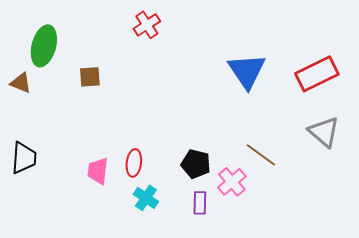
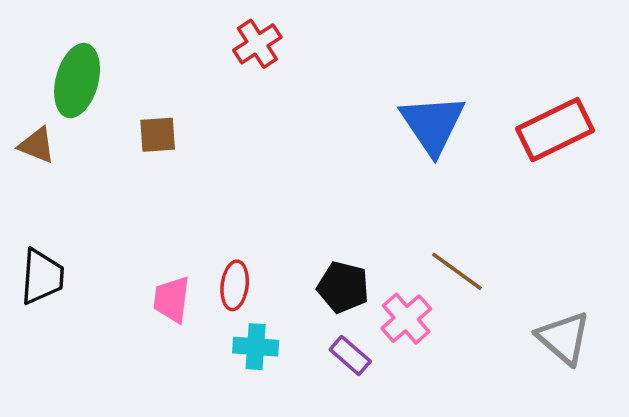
gray triangle: (324, 132) -> (564, 338), moved
cyan cross: (146, 198) -> (256, 347), turned -30
purple rectangle: (200, 203) -> (350, 355), turned -50

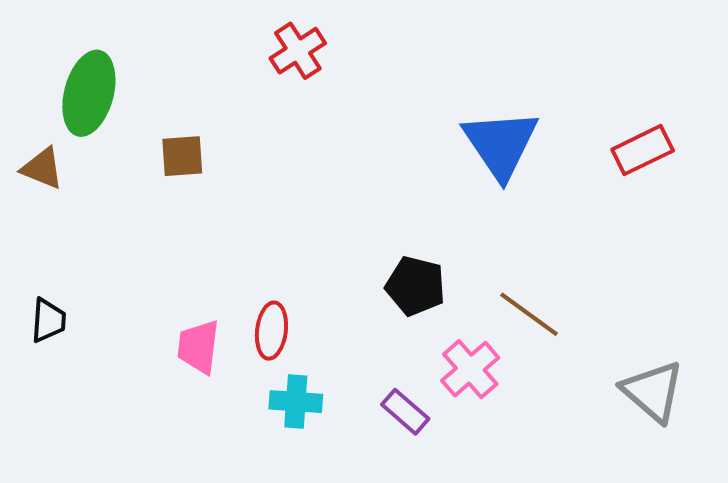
red rectangle: (555, 130) -> (643, 150), size x0.7
black trapezoid: (42, 277) -> (48, 320), size x0.7
black pentagon: (343, 287) -> (415, 286), moved

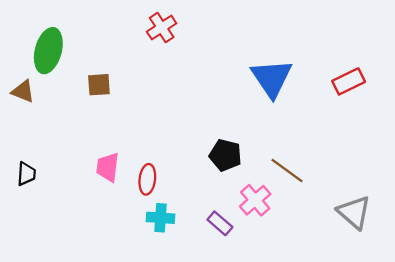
pink trapezoid: (198, 347) -> (108, 167), moved

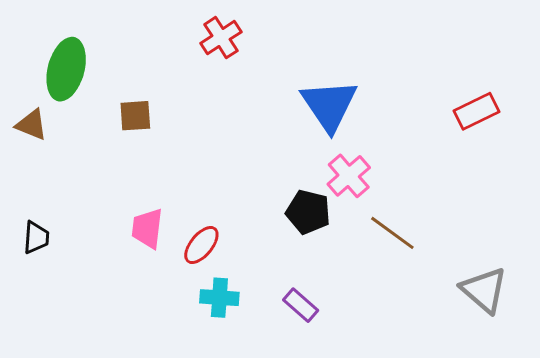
blue triangle: (272, 78) -> (329, 105), moved
red ellipse: (147, 179) -> (201, 245), turned 32
pink cross: (255, 200) -> (349, 176), moved

